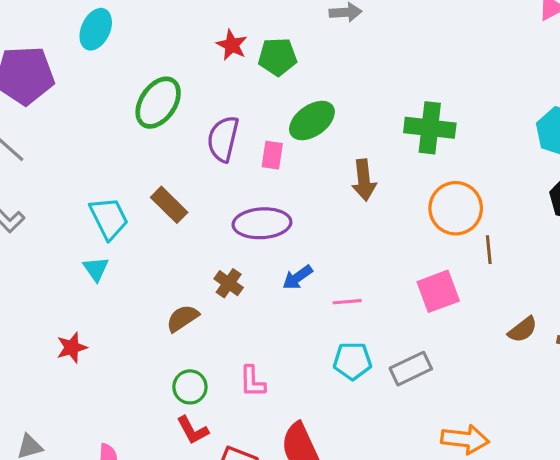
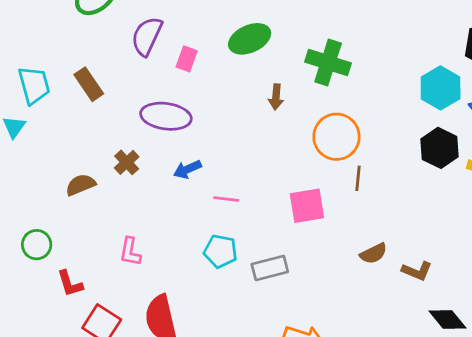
green ellipse: (312, 121) -> (250, 39), moved
brown arrow: (364, 180) -> (276, 97), moved, size x0.7
green circle: (190, 387) -> (37, 245), moved

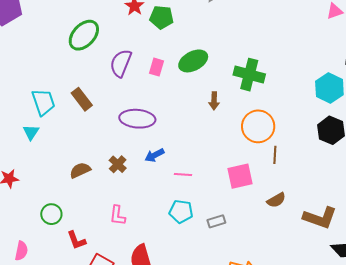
pink rectangle: (187, 59) -> (157, 67), moved
brown cross: (127, 162) -> (118, 164), moved
brown semicircle: (373, 254) -> (276, 200), moved
gray rectangle: (270, 268) -> (216, 221), size x0.7
brown L-shape: (417, 271) -> (320, 218), size x1.6

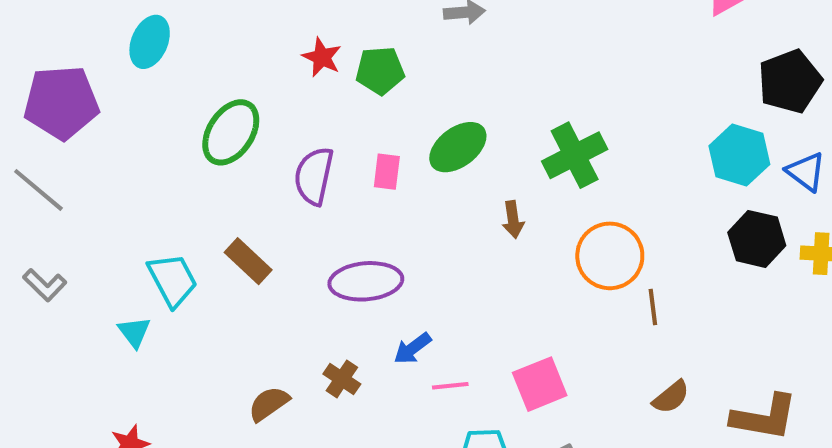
green cross: (249, 75) -> (575, 155), turned -32
cyan triangle: (31, 132) -> (134, 332), moved
pink line: (183, 175) -> (450, 386), moved
pink square: (240, 176) -> (540, 384), moved

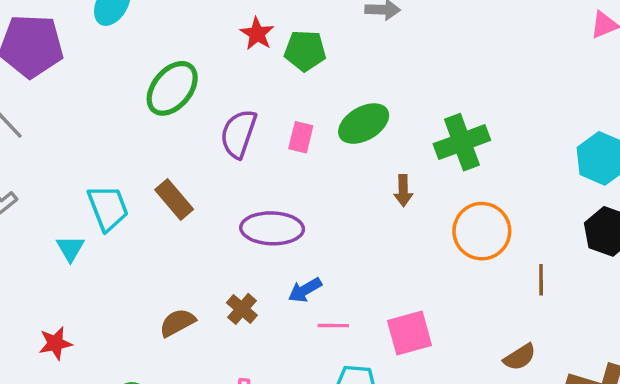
brown line: (653, 307) -> (541, 280), moved

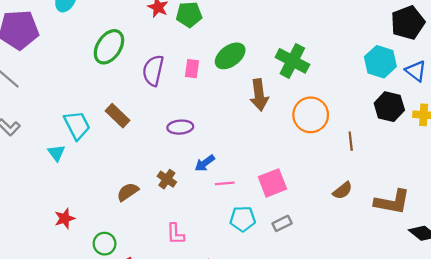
green cross: (462, 142) -> (292, 61), turned -36
brown arrow: (403, 191) -> (259, 95), size x1.6
purple ellipse: (272, 228) -> (180, 127), size x0.7
red star: (55, 343) -> (65, 218), moved

